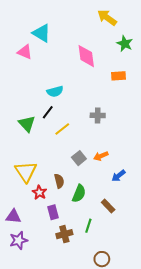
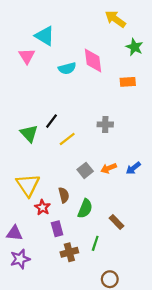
pink triangle: (25, 52) -> (27, 56), turned 35
cyan semicircle: (55, 91) -> (67, 68), moved
blue arrow: (118, 176) -> (133, 168), moved

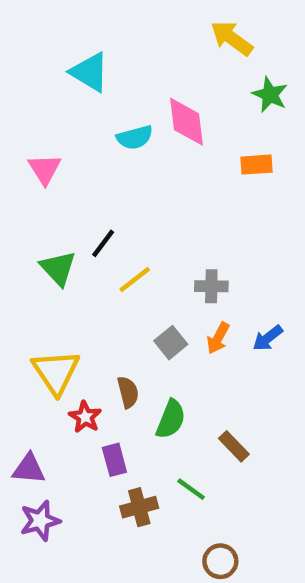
pink triangle: (27, 56) -> (45, 169), moved
gray cross: (105, 124) -> (211, 286), moved
orange arrow: (109, 168) -> (218, 338), turned -40
green line: (95, 243) -> (191, 489), turned -72

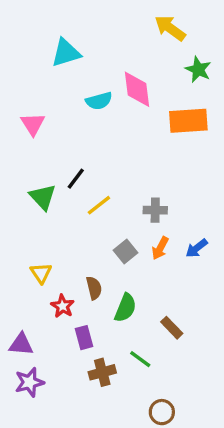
cyan triangle: (90, 72) -> (66, 53), turned -48
orange rectangle: (256, 165) -> (188, 121), size x1.6
yellow triangle: (56, 372) -> (41, 273), size x0.6

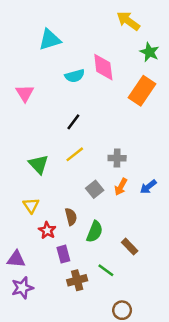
orange rectangle: (188, 121) -> (142, 91), turned -52
black line: (76, 179) -> (73, 122), moved
green triangle: (43, 197) -> (39, 164), moved

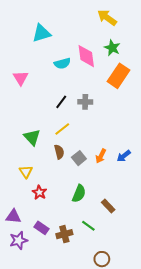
green star: (149, 52) -> (112, 48), moved
gray cross: (117, 158) -> (85, 102), moved
brown semicircle: (71, 217) -> (59, 152), moved
purple rectangle: (63, 254) -> (41, 228), moved, turned -40

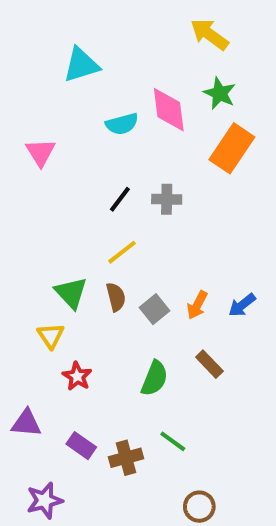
green triangle: (32, 137) -> (71, 293), moved
brown rectangle: (108, 206) -> (209, 364), moved
purple star: (19, 240) -> (45, 500), moved

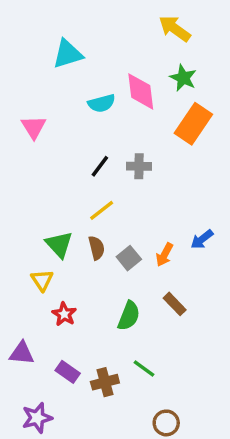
blue arrow: (242, 305) -> (202, 239), moved

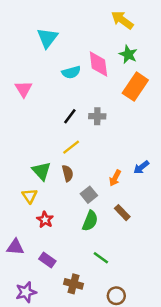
cyan triangle: (68, 54) -> (47, 38), turned -35
gray square: (129, 258) -> (89, 195), moved
brown cross: (105, 382) -> (73, 284), moved, turned 30

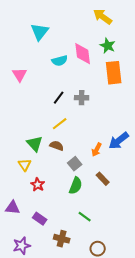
orange rectangle: (135, 87) -> (114, 73), turned -40
blue arrow: (141, 167) -> (119, 141), size x1.5
brown semicircle: (68, 173) -> (57, 146), turned -56

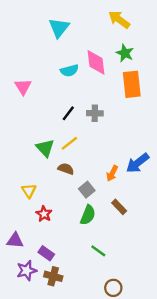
cyan triangle: (40, 32) -> (59, 28), moved
green triangle: (35, 144) -> (45, 148), moved
brown cross: (62, 239) -> (53, 276), moved
purple star: (22, 246) -> (27, 271), moved

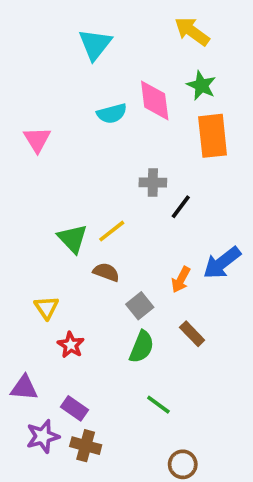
black line: (68, 113) -> (181, 207), moved

